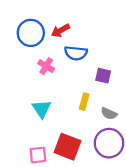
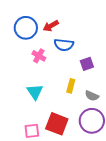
purple square: (103, 76) -> (87, 64), turned -32

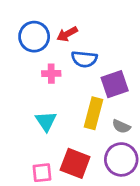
pink cross: (39, 56) -> (51, 74), turned -32
purple square: (87, 64) -> (115, 84), size x1.5
yellow rectangle: (71, 86) -> (94, 113), size x1.6

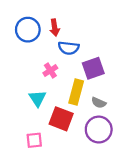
red arrow: (67, 34) -> (55, 28), turned -70
pink cross: (51, 74) -> (50, 70), moved, turned -32
red square: (75, 163) -> (61, 119), moved

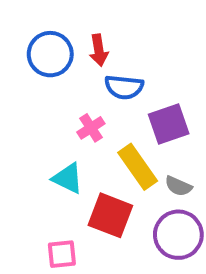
yellow rectangle: (76, 92) -> (138, 167), turned -50
cyan triangle: (37, 98) -> (68, 178), turned -30

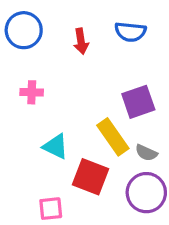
blue circle: (50, 54) -> (24, 30), moved
blue semicircle: (124, 87) -> (130, 32), moved
pink cross: (91, 128) -> (32, 92), moved, turned 35

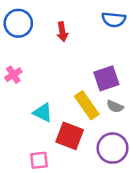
blue semicircle: (130, 32) -> (114, 20), moved
pink cross: (32, 92) -> (13, 75), moved, turned -35
gray semicircle: (146, 153) -> (115, 106), moved

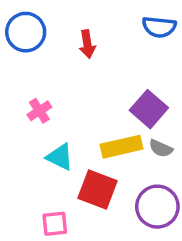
pink cross: (13, 75) -> (39, 111), moved
purple square: (106, 78) -> (149, 109), turned -30
yellow rectangle: (87, 105) -> (121, 147), turned -68

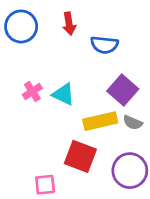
blue semicircle: (159, 27) -> (104, 45), moved
red arrow: (87, 44) -> (69, 24), moved
cyan triangle: (60, 157) -> (63, 94), moved

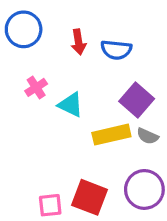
red arrow: (69, 24) -> (78, 42), moved
pink cross: (32, 91) -> (36, 87), moved
red square: (80, 156) -> (89, 197), moved

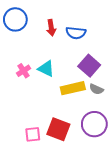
pink cross: (36, 87) -> (24, 71), moved

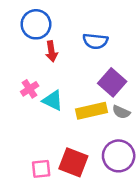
blue circle: (15, 19) -> (36, 24), moved
red arrow: (51, 28) -> (51, 51), moved
cyan triangle: (46, 69) -> (53, 100), moved

